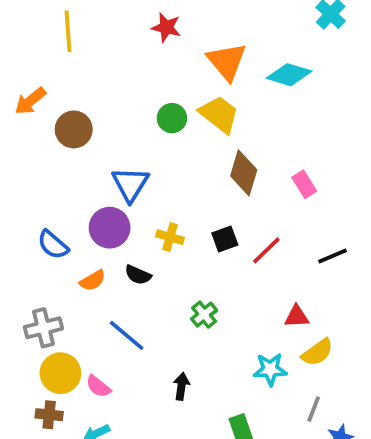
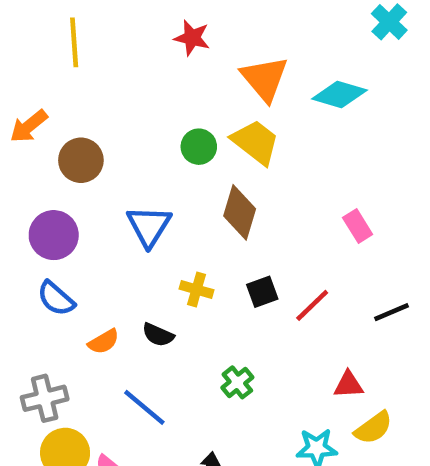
brown diamond: (244, 173) -> (240, 212), moved
purple circle: (110, 228) -> (54, 235), moved

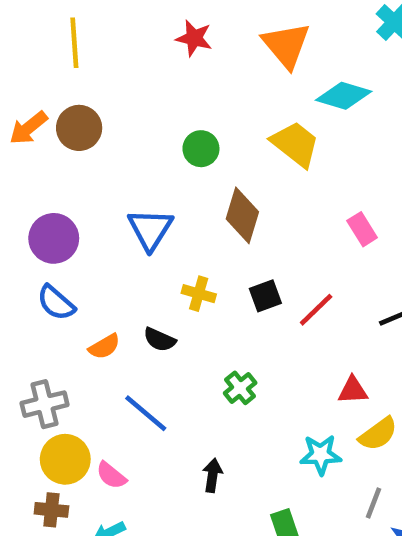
orange triangle: (265, 79) -> (286, 45), moved
yellow trapezoid: (255, 142) -> (295, 144), moved
brown circle: (81, 160) -> (79, 128), moved

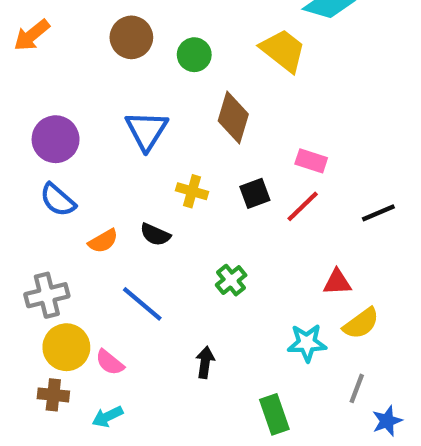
brown circle: (79, 128) -> (131, 37), moved
pink rectangle: (362, 229) -> (311, 161), moved, turned -40

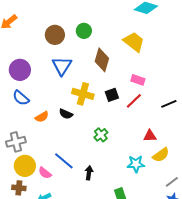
brown circle: (131, 37) -> (55, 35), moved
yellow trapezoid: (283, 50) -> (134, 42), moved
yellow cross: (192, 191) -> (83, 94), size x1.5
blue line: (142, 304) -> (64, 161), moved
gray line: (357, 388) -> (172, 182), moved, turned 32

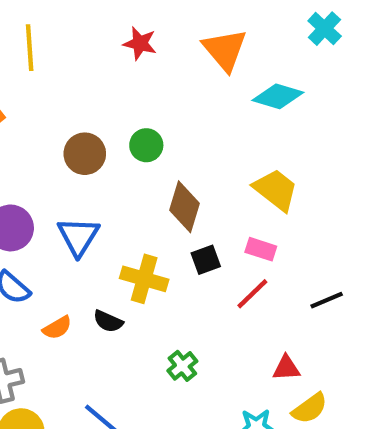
yellow trapezoid: (134, 42) -> (276, 190), moved
blue triangle: (62, 66) -> (78, 236), moved
black square: (112, 95) -> (206, 260), moved

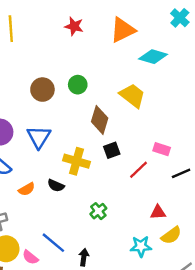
orange triangle: (225, 50) -> (123, 30), turned 44
yellow trapezoid: (276, 190) -> (132, 96), moved
pink rectangle: (261, 249) -> (162, 149), moved

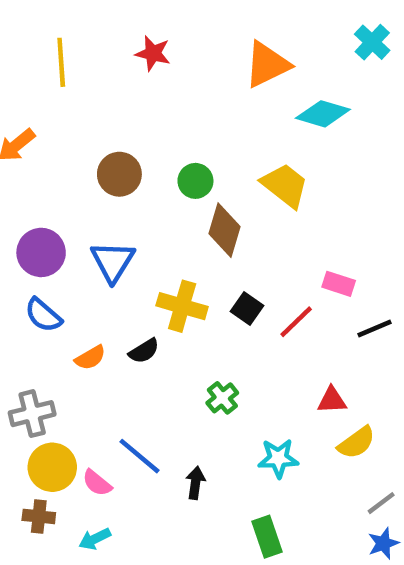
red star: (74, 26) -> (153, 53), moved
green circle: (78, 85) -> (195, 181), moved
black square: (112, 150) -> (247, 308), moved, turned -35
black semicircle: (56, 186) -> (144, 351), turned -56
cyan star: (141, 246) -> (278, 458), moved

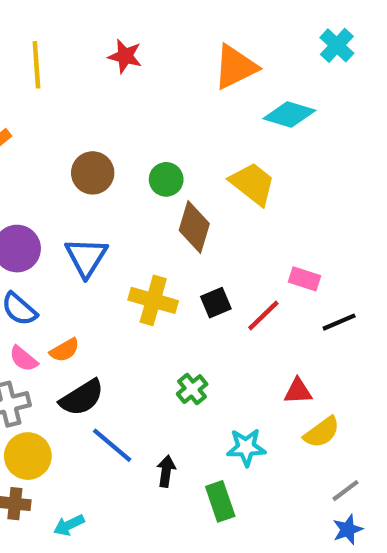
black square: (247, 308) -> (216, 303), turned 32
black semicircle: (144, 351) -> (82, 398), moved, size x1.5
pink semicircle: (97, 483) -> (24, 359), moved
green rectangle: (267, 537) -> (220, 501), moved

